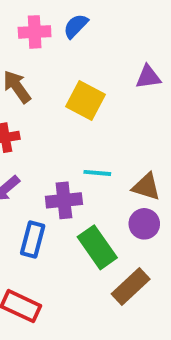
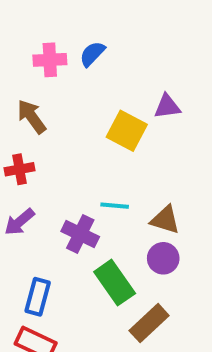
yellow square: (86, 100) -> (127, 131), moved
purple cross: (64, 200) -> (80, 234), turned 32
blue rectangle: (33, 240) -> (38, 297), moved

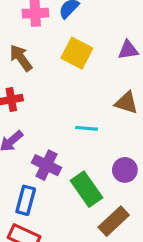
yellow square: (127, 131) -> (77, 53), moved
brown triangle: (165, 220) -> (126, 103), moved
purple cross: (80, 234) -> (46, 165), moved

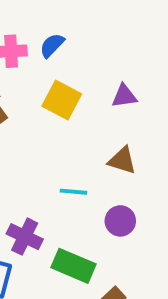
purple circle: (125, 170) -> (120, 221), moved
green rectangle: (86, 189) -> (73, 266), turned -32

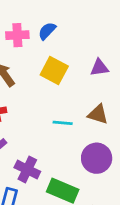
cyan line: (73, 192) -> (63, 123), moved
purple circle: (120, 221) -> (97, 158), size x1.4

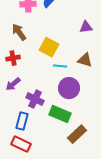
yellow square: (54, 71) -> (49, 47), moved
purple circle: (97, 158) -> (69, 88), moved

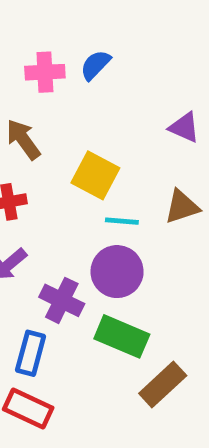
purple triangle: (86, 27) -> (184, 127), turned 32
brown triangle: (85, 60) -> (182, 207), turned -35
purple circle: (69, 88) -> (117, 272), moved

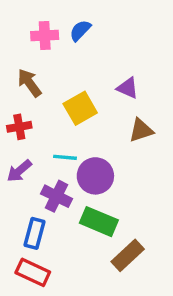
purple triangle: (184, 127) -> (128, 88), moved
yellow square: (95, 175) -> (80, 108), turned 32
cyan line: (122, 221) -> (65, 157), moved

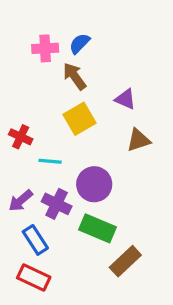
brown arrow: (29, 83) -> (75, 76), moved
red cross: (19, 127) -> (21, 137), turned 35
cyan line: (65, 157) -> (50, 161), moved
purple arrow: (19, 171) -> (21, 201), moved
blue rectangle: (35, 233) -> (35, 240), turned -48

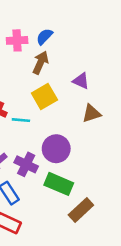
brown arrow: (75, 76) -> (41, 63), turned 60
cyan line: (50, 161) -> (21, 120), moved

